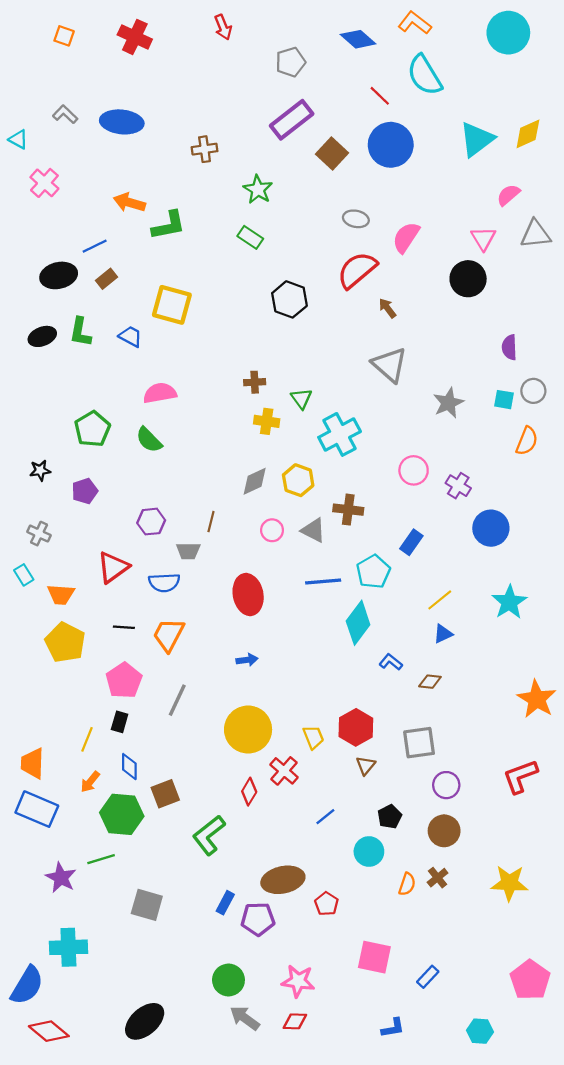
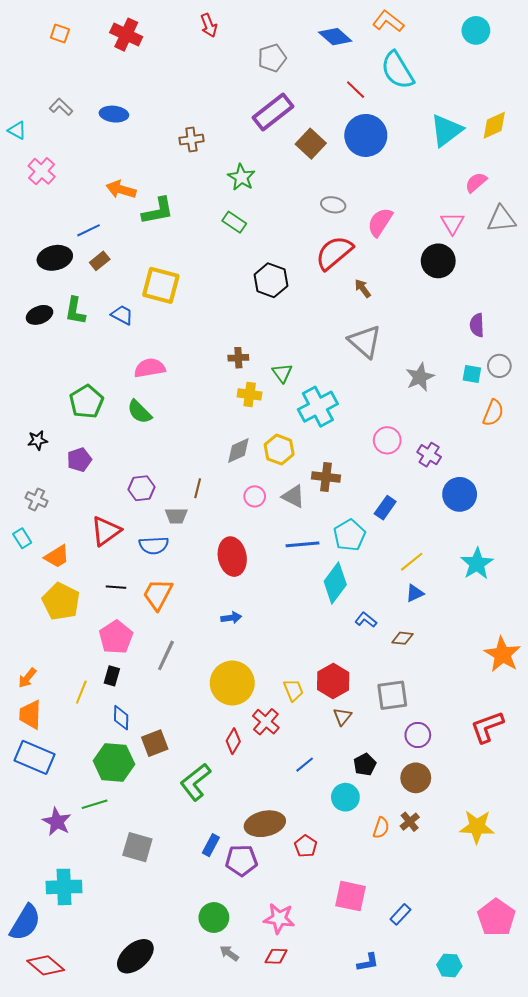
cyan circle: (508, 33) -> (476, 30), size x0.7
blue ellipse: (122, 122) -> (114, 114), size x0.7
orange trapezoid: (61, 595) -> (57, 557), turned -36
orange arrow: (90, 782) -> (27, 678), moved
gray arrow: (245, 1018) -> (229, 953), size x0.7

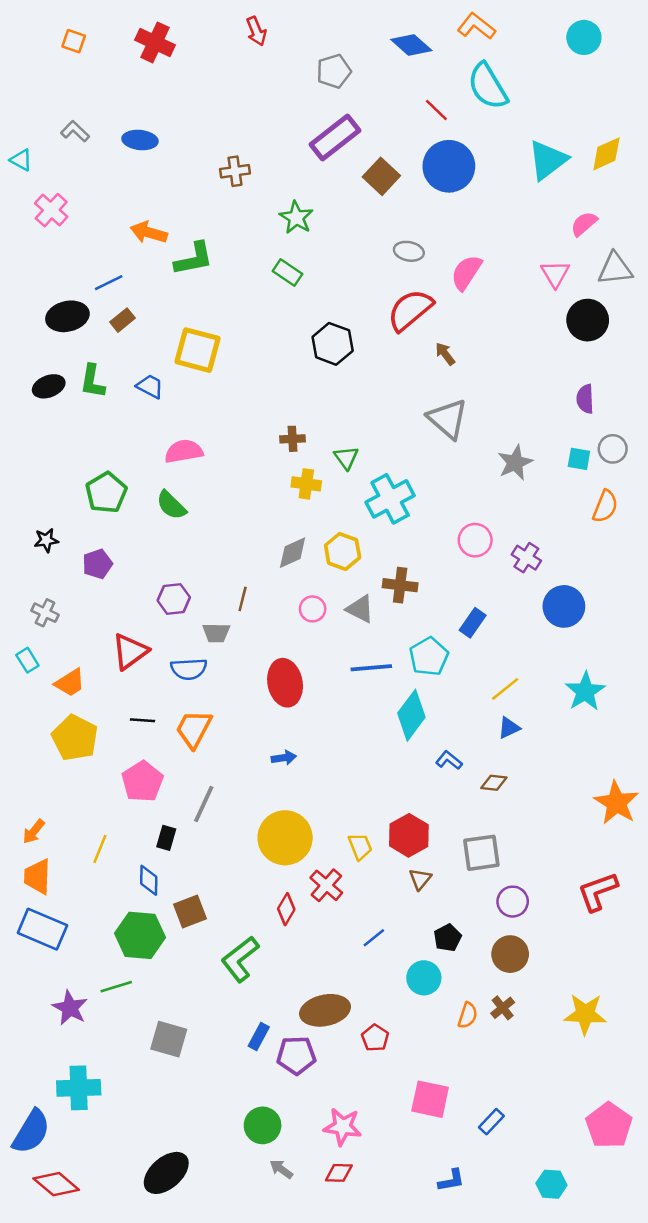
black circle: (438, 261) -> (588, 320), moved
black rectangle: (112, 676) -> (166, 838), moved

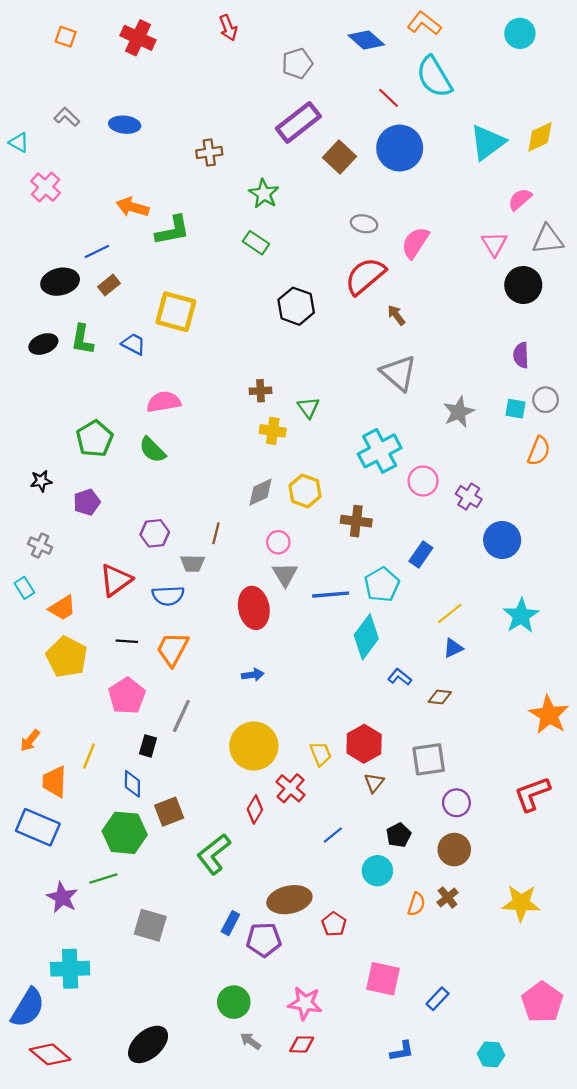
cyan cross: (390, 499) -> (380, 451), moved
gray triangle: (360, 609) -> (285, 575), moved, turned 32
orange trapezoid: (37, 877) -> (54, 782), moved

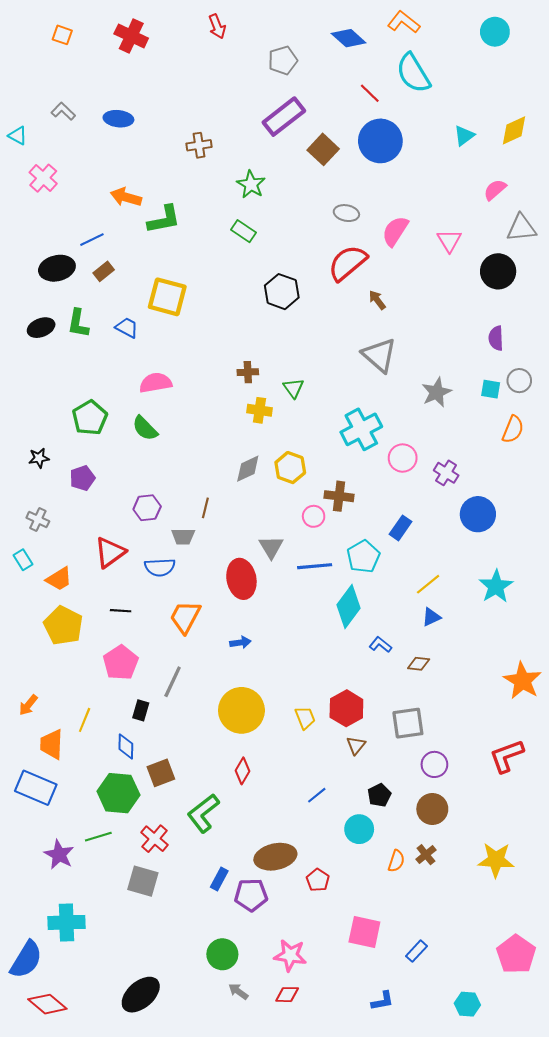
cyan triangle: (488, 142) -> (464, 136), size x0.6
pink triangle: (494, 244) -> (449, 241), moved
pink circle: (278, 542) -> (314, 516), moved
orange trapezoid: (173, 649) -> (185, 617), moved
red cross: (291, 788) -> (155, 839), moved

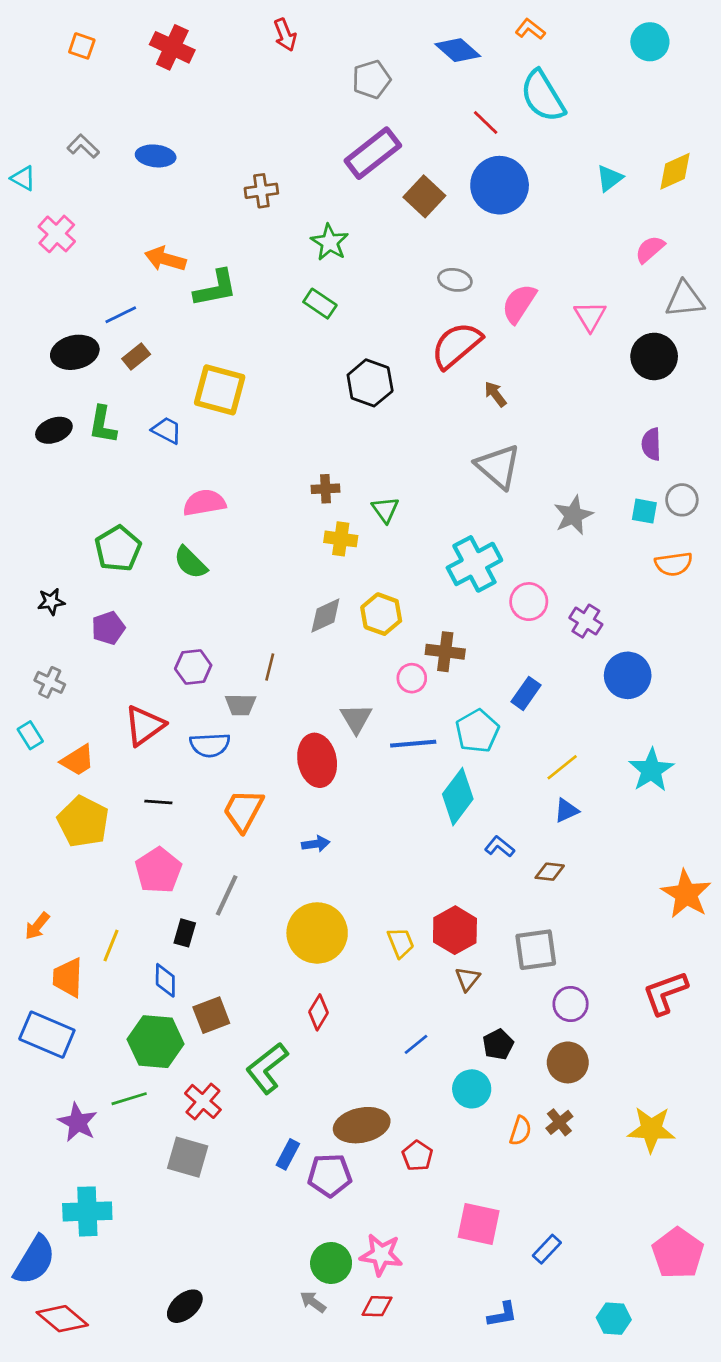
orange L-shape: (404, 22) -> (530, 29), size x0.7
orange semicircle: (513, 429) -> (674, 564), turned 60
green circle: (222, 954) -> (331, 1263), moved
black ellipse: (141, 995) -> (185, 1306), size x0.7

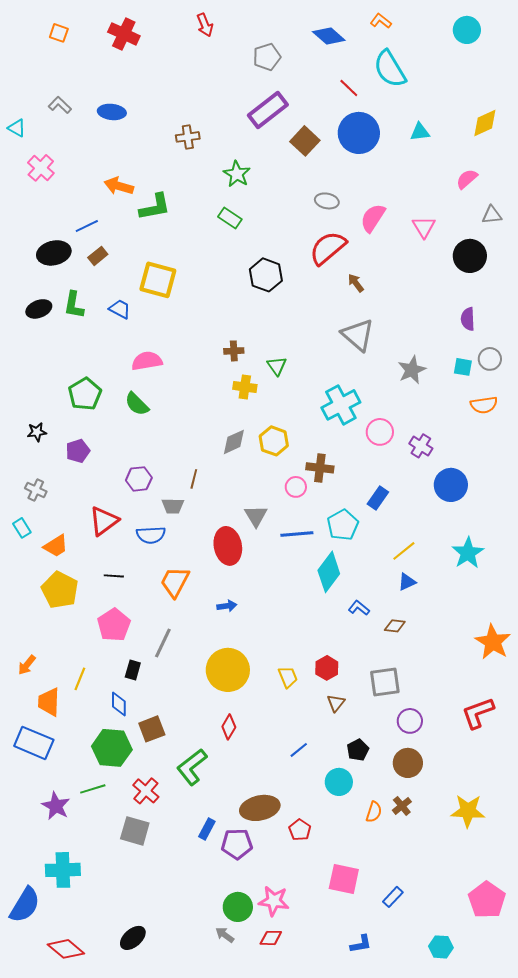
cyan triangle: (610, 178) -> (420, 132), moved, turned 30
gray triangle: (685, 299) -> (492, 215), size x0.7
red hexagon: (455, 930) -> (327, 668), size x0.7
red diamond: (62, 1319) -> (66, 949), moved

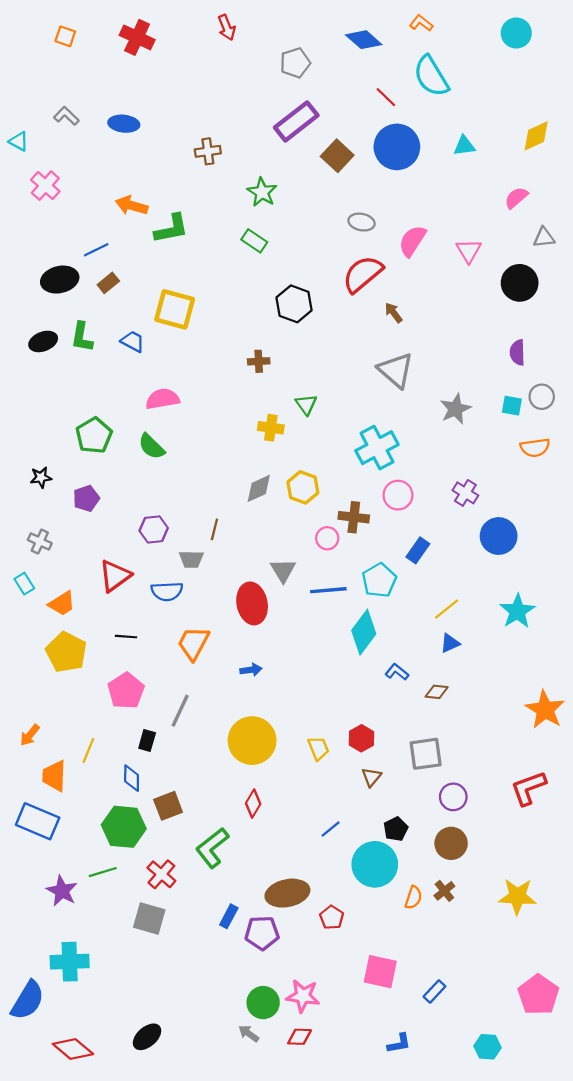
brown cross: (234, 351) -> (259, 361), moved
pink circle: (380, 432) -> (398, 495), moved
cyan circle: (339, 782) -> (375, 864), size x1.5

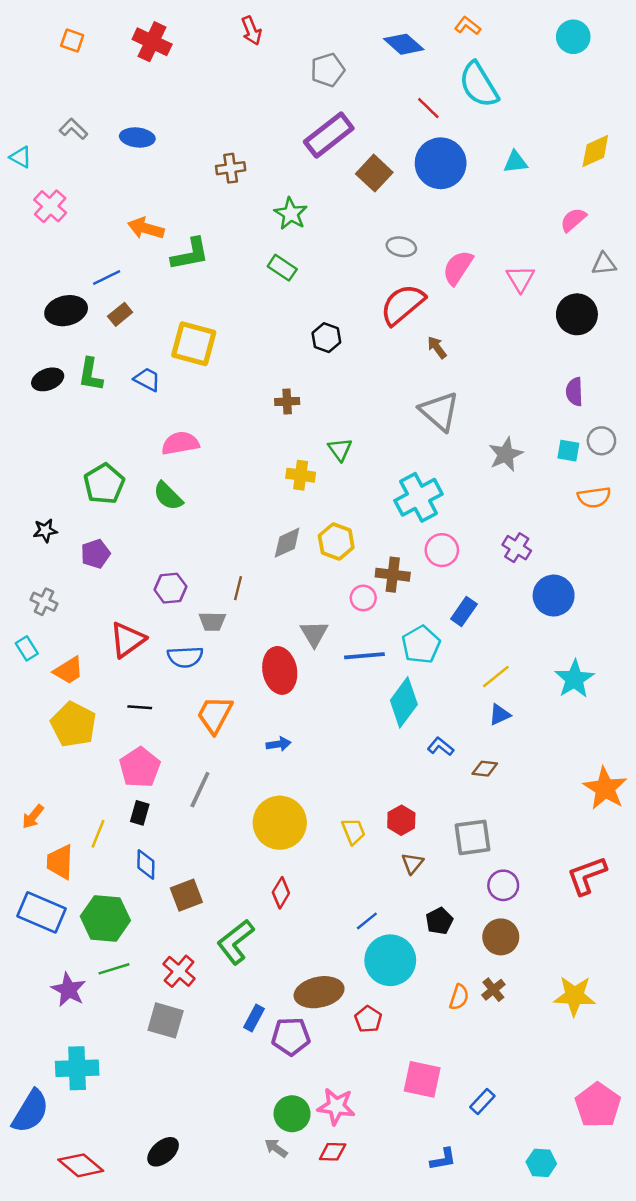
black hexagon: (294, 304) -> (326, 338), size x0.7
black rectangle: (147, 741) -> (140, 813), moved
green hexagon: (124, 827) -> (105, 918), moved
cyan circle: (375, 864) -> (390, 960), moved

